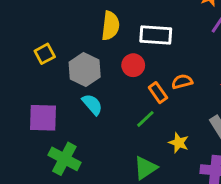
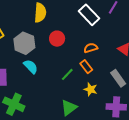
white rectangle: (156, 35) -> (89, 15), moved, turned 45
orange rectangle: (158, 93) -> (86, 67), moved

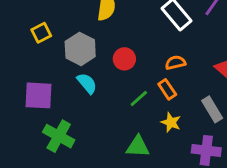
red circle: (57, 39) -> (124, 59), moved
green triangle: (69, 108) -> (138, 146), turned 36

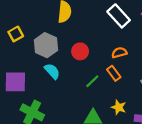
yellow star: (171, 122) -> (119, 107), moved

